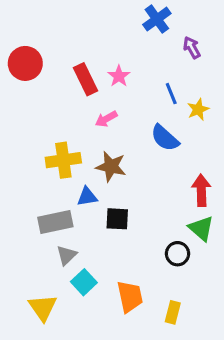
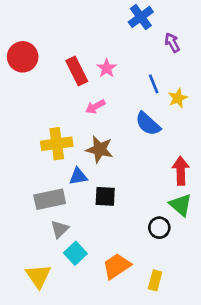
orange trapezoid: (130, 297) -> (117, 266), turned -112

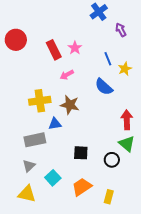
black square: (105, 196) -> (81, 153), moved
gray triangle: (60, 229) -> (29, 166), moved
yellow triangle: (38, 276) -> (27, 194), turned -42

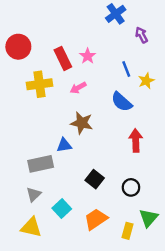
yellow cross: (40, 101) -> (39, 84), moved
red arrow: (127, 120) -> (136, 141), moved
green triangle: (127, 144) -> (149, 218), moved, turned 30
black square: (81, 153) -> (95, 179), turned 35

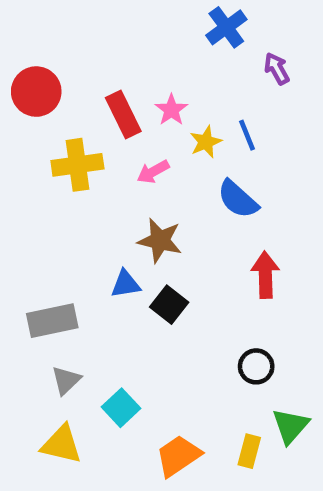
yellow star: (146, 81) -> (206, 142), moved
gray rectangle: (41, 164) -> (52, 321), moved
black square: (95, 179) -> (169, 305), moved
orange trapezoid: (96, 219) -> (178, 456), moved

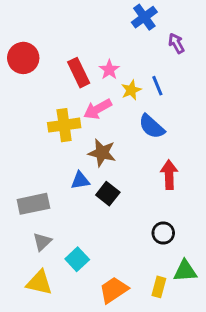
yellow cross: (77, 165) -> (64, 125), moved
pink arrow: (153, 172) -> (98, 109), size x1.4
green triangle: (291, 426) -> (185, 271), turned 45

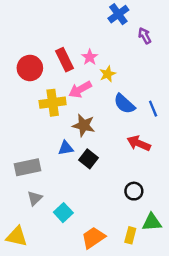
red circle: (23, 58) -> (30, 68), moved
blue line: (157, 86) -> (153, 109), moved
red arrow: (169, 175) -> (139, 143), turned -65
yellow triangle: (39, 283) -> (17, 237), moved

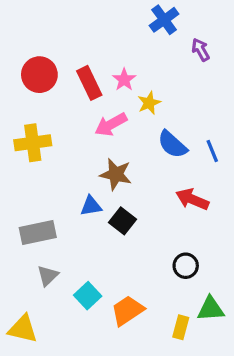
red circle: (30, 68) -> (39, 75), moved
yellow cross: (53, 103) -> (33, 143), moved
orange trapezoid: (93, 238) -> (127, 311), moved

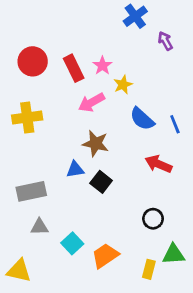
gray triangle: (48, 276) -> (39, 227), turned 42

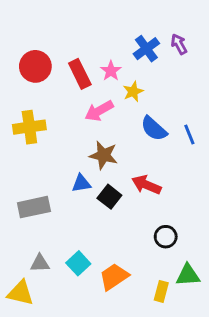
blue cross: (135, 16) -> (146, 49), moved
red arrow: (158, 164) -> (146, 185), moved
gray triangle: (39, 227) -> (40, 263), moved

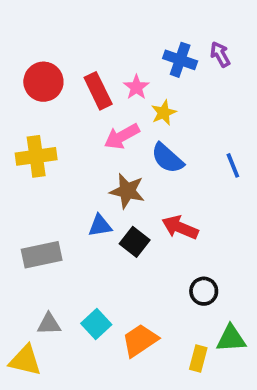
blue cross: (146, 49) -> (180, 60), turned -35
blue semicircle: (154, 129) -> (167, 158), moved

